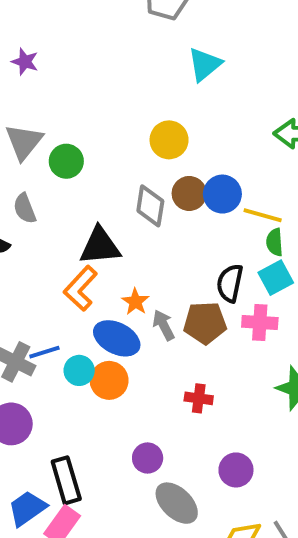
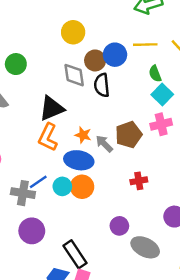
yellow line: (263, 215) -> (145, 45), moved
black semicircle: (230, 283) -> (102, 85), moved

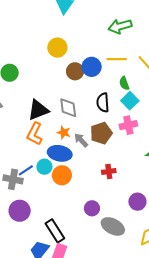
gray diamond: (74, 75) -> (68, 108), moved
black semicircle: (102, 85) -> (103, 103), moved
cyan circle: (62, 186) -> (44, 167), moved

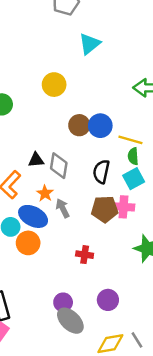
yellow circle: (57, 48) -> (54, 85), moved
yellow line: (117, 59) -> (130, 140), moved
black triangle: (38, 110) -> (36, 160), moved, size x0.6
brown pentagon: (101, 133) -> (105, 209), moved
purple circle: (92, 208) -> (63, 302), moved

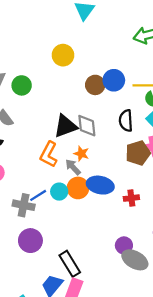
black triangle: (36, 160) -> (65, 126), size x1.6
gray arrow: (63, 208) -> (73, 167), moved
blue ellipse: (33, 216) -> (100, 185), moved
orange circle: (28, 243) -> (78, 188), moved

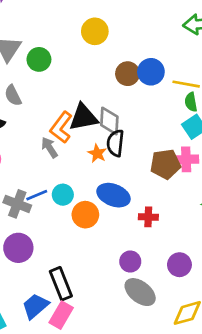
black semicircle: (126, 121) -> (115, 143), moved
orange L-shape: (49, 154) -> (61, 127), moved
gray arrow: (73, 167) -> (49, 148), moved
orange circle: (78, 188) -> (85, 215), moved
purple circle: (124, 245) -> (130, 262), moved

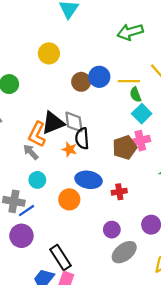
blue line: (37, 195) -> (26, 211), moved
cyan circle: (63, 195) -> (37, 180), moved
gray ellipse: (140, 292) -> (124, 252), turned -65

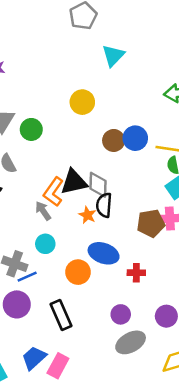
black rectangle: (60, 258) -> (61, 315), moved

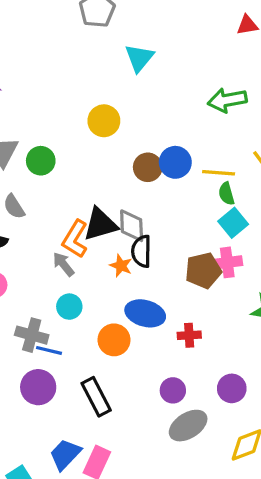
blue line: (27, 277) -> (49, 350), turned 42

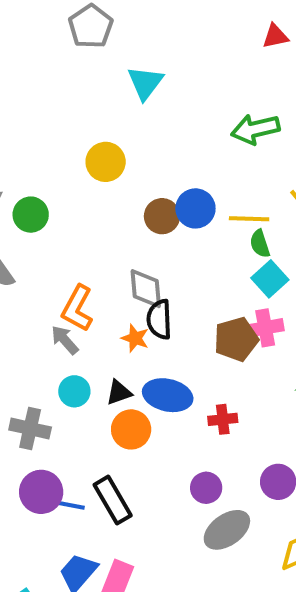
black triangle: (100, 224) -> (119, 392), moved, size x0.6
blue line: (49, 350) -> (69, 505), moved

